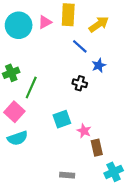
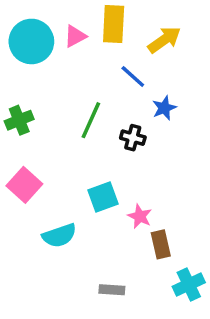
green line: (31, 88) -> (91, 120), moved
cyan semicircle: (18, 138) -> (59, 236), moved

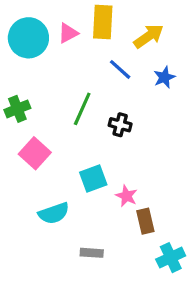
blue star: (164, 108) -> (164, 77), moved
pink square: (24, 185) -> (35, 153), moved
gray rectangle: (112, 290) -> (92, 253), moved

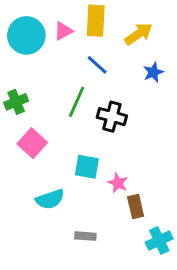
blue line: (120, 69) -> (97, 65), moved
black cross: (120, 125) -> (112, 117), size x1.4
cyan square: (93, 178) -> (87, 167), turned 30

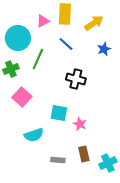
cyan circle: (26, 35) -> (18, 38), moved
green line: (77, 102) -> (38, 59), moved
brown rectangle: (136, 207) -> (84, 154), moved

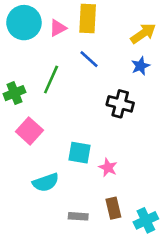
yellow arrow: (94, 23) -> (143, 33), moved
cyan circle: (18, 38) -> (24, 23), moved
black cross: (76, 79) -> (120, 104), moved

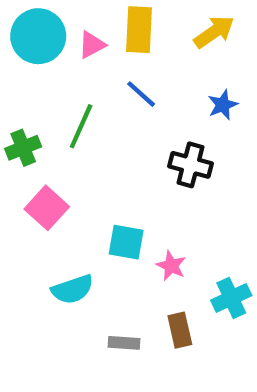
yellow arrow: (143, 33) -> (214, 32), moved
cyan cross: (146, 220) -> (231, 298), moved

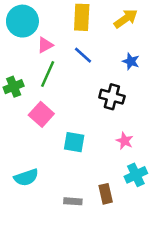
pink triangle: (92, 45) -> (45, 45), moved
blue star: (223, 105) -> (131, 61), turned -30
pink square: (47, 208) -> (41, 114), moved
pink star: (171, 266) -> (125, 141), moved
cyan semicircle: (73, 289) -> (26, 177), moved

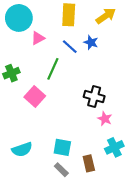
blue star: (131, 61) -> (91, 42), moved
green line: (48, 74) -> (53, 69), moved
black cross: (112, 97) -> (94, 96), moved
cyan square: (74, 142) -> (62, 147), moved
gray rectangle: (73, 201) -> (61, 170), turned 40

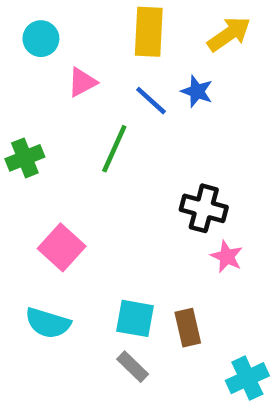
cyan circle: (19, 18) -> (41, 39), size x0.6
pink square: (35, 96) -> (62, 247), moved
cyan cross: (114, 147) -> (247, 378), moved
cyan semicircle: (22, 149) -> (48, 323), turned 36
brown rectangle: (89, 163) -> (188, 328), moved

